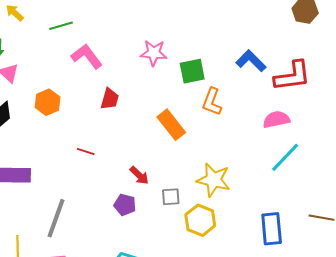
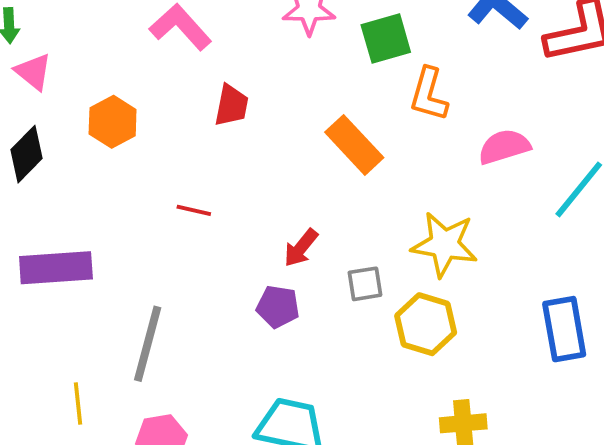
pink semicircle: (276, 119) -> (504, 147), moved
red arrow: (139, 175) -> (301, 248), turned 90

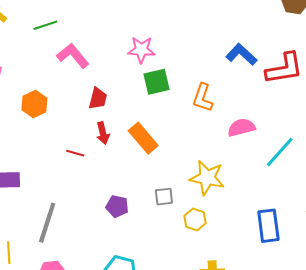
green square: (386, 39) -> (157, 82), moved
orange rectangle: (354, 145) -> (143, 138), moved
red arrow: (301, 248) -> (103, 133), moved, turned -55
yellow hexagon: (426, 324) -> (195, 220), size x0.7

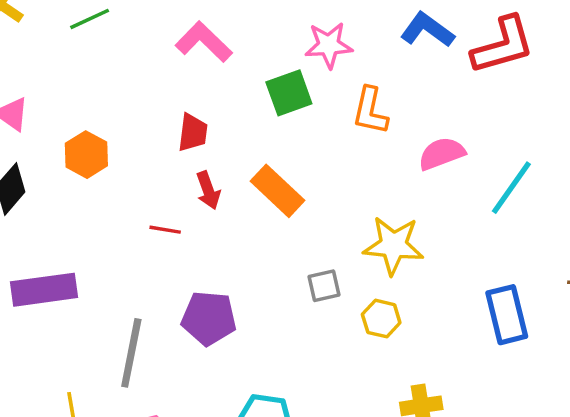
pink star: (141, 50) -> (329, 45), moved
pink L-shape: (73, 56) -> (204, 42), moved
purple pentagon: (117, 206) -> (209, 318), moved, size x1.4

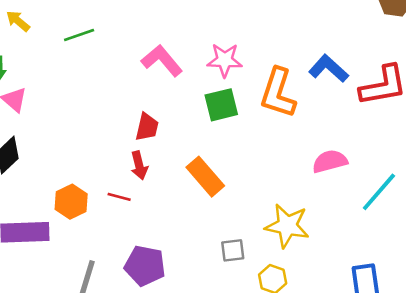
pink star: (329, 45) -> (225, 60), moved
orange L-shape: (370, 111) -> (278, 93), moved, size x1.4
orange hexagon: (86, 155) -> (71, 202), moved
red arrow: (208, 190) -> (139, 165), moved

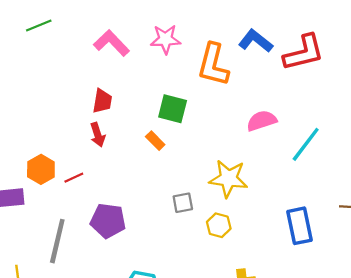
green square: (221, 105) -> (173, 109), moved, turned 32
orange rectangle: (205, 177) -> (155, 141), size x0.6
red line: (119, 197) -> (74, 178), moved, turned -36

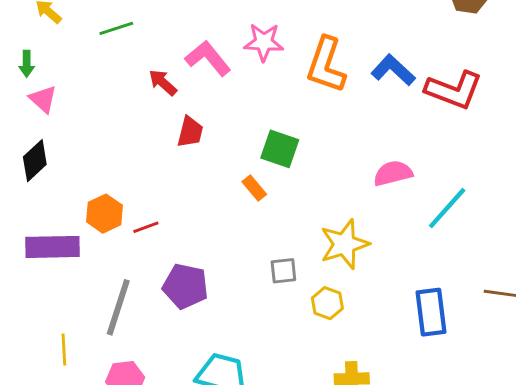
pink star: (166, 39) -> (264, 42), moved
red L-shape: (304, 53) -> (454, 90), turned 30
orange L-shape: (213, 65) -> (326, 65), moved
red arrow: (98, 135) -> (163, 83), moved, turned 145
yellow star: (228, 179) -> (344, 244), turned -30

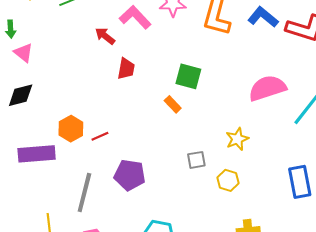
black diamond: (35, 161) -> (21, 95), turned 32
pink semicircle: (393, 173) -> (267, 88), size x1.4
yellow star: (344, 244) -> (237, 139), size x0.7

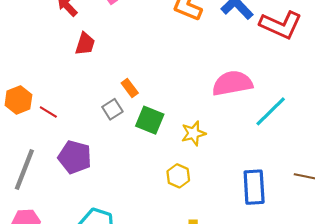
green square: (188, 76) -> (150, 120), moved
red line: (100, 136) -> (48, 112), turned 48
gray square: (196, 160) -> (112, 109), moved, turned -30

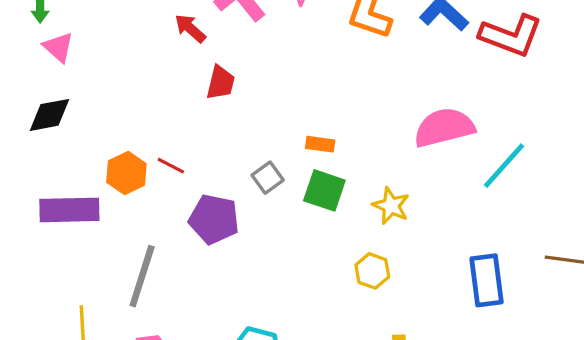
orange rectangle: (130, 88) -> (320, 144), moved, turned -42
red line: (48, 112) -> (171, 166), moved
yellow star: (193, 133) -> (391, 206), turned -30
purple pentagon: (75, 157) -> (214, 219), moved

